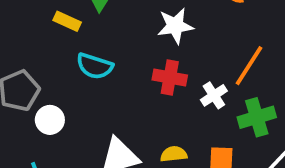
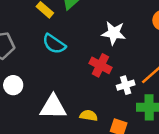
white circle: (50, 120) -> (13, 85), moved

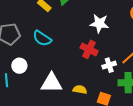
cyan semicircle: (54, 44) -> (42, 38), moved

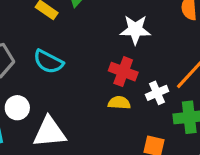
white triangle: (51, 83) -> (49, 132), moved
yellow semicircle: (80, 90) -> (119, 103), moved

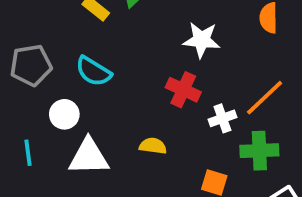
yellow semicircle: (119, 103) -> (153, 146), moved
white circle: (17, 108) -> (64, 114), moved

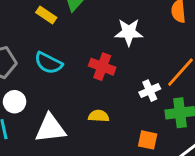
red cross: (183, 90) -> (102, 67), moved
white circle: (64, 114) -> (15, 102), moved

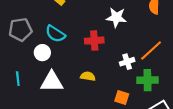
red cross: (102, 67) -> (94, 41), turned -30
white circle: (15, 102) -> (42, 53), moved

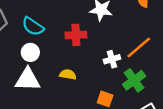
white circle: (42, 53) -> (30, 52), moved
green cross: (147, 80) -> (134, 80), turned -36

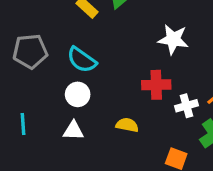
red cross: (76, 35) -> (156, 85), moved
white triangle: (28, 80) -> (73, 131), size x0.6

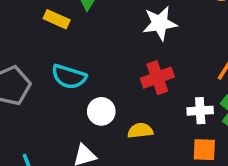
white circle: (78, 94) -> (101, 111), moved
white cross: (186, 106) -> (200, 111), moved, turned 30

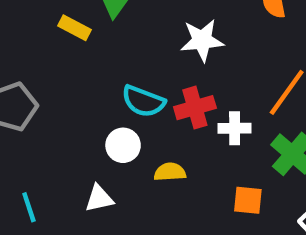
cyan semicircle: (69, 77) -> (143, 101), moved
white cross: (200, 111) -> (235, 128), moved

